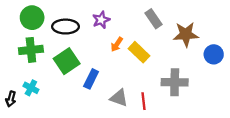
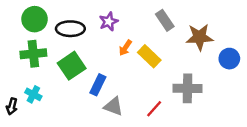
gray triangle: (119, 98) -> (113, 106), moved
red line: (143, 101) -> (154, 109), turned 48

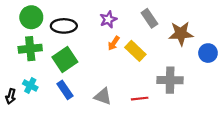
purple star: (109, 22) -> (108, 19), moved
blue rectangle: (98, 85) -> (65, 90), moved, turned -60
red line: (154, 109) -> (140, 99), turned 42

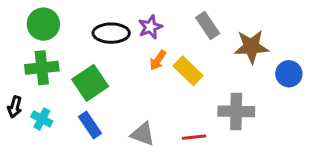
black ellipse: (64, 26) -> (111, 33), moved
black arrow: (11, 96) -> (15, 107), moved

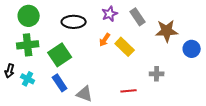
purple star: (150, 27) -> (110, 14), moved
gray cross: (236, 111) -> (157, 74), size x0.6
gray triangle: (143, 134) -> (85, 94), moved

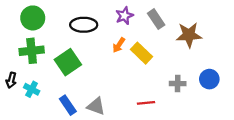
blue circle: (192, 49) -> (209, 79), moved
blue rectangle: (60, 83) -> (68, 105), moved

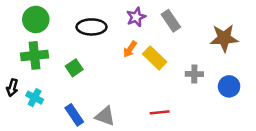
brown star: (189, 35) -> (224, 38), moved
green square: (68, 62) -> (74, 68), size x0.6
gray cross: (178, 84) -> (194, 74), moved

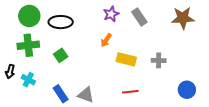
black ellipse: (92, 27) -> (61, 22), moved
brown star: (224, 38) -> (183, 18), moved
yellow rectangle: (155, 58) -> (126, 59), moved, turned -30
blue circle: (229, 86) -> (187, 90), moved

